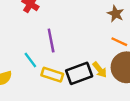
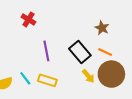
cyan line: (30, 60) -> (25, 78), moved
black rectangle: (79, 73) -> (80, 52), moved, turned 70

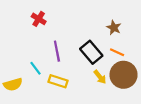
cyan line: (25, 78) -> (35, 68), moved

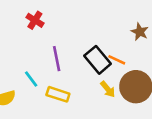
brown star: (114, 28) -> (140, 32), moved
orange line: (117, 52) -> (117, 60), moved

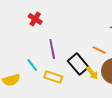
black rectangle: (98, 60) -> (78, 64), moved

